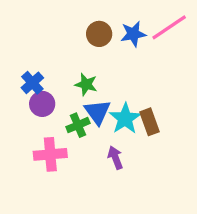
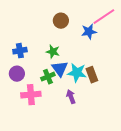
blue star: (133, 34) -> (89, 32), moved
blue cross: (32, 83) -> (20, 51), turned 32
purple circle: (42, 104) -> (17, 74), moved
cyan star: (125, 119) -> (77, 73), turned -30

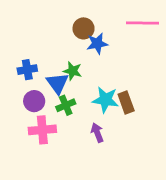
pink line: (104, 17) -> (142, 23), turned 35
blue star: (89, 32) -> (97, 44), moved
blue triangle: (60, 69) -> (57, 83), moved
purple circle: (17, 74) -> (34, 101), moved

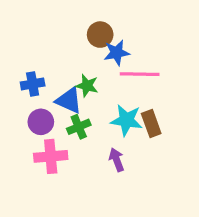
pink line: (142, 23) -> (140, 74), moved
blue triangle: (57, 83) -> (69, 100), turned -30

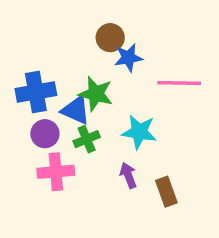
pink line: (140, 74) -> (179, 83), moved
blue cross: (33, 84) -> (36, 92), size x1.5
green star: (87, 86) -> (96, 94), size x1.4
brown rectangle: (151, 124) -> (166, 192), moved

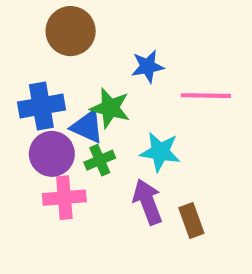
brown circle: (110, 38) -> (71, 31), moved, size x1.5
purple circle: (45, 134) -> (52, 154), size x1.4
purple arrow: (128, 175) -> (148, 202), size x1.5

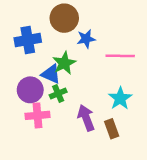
brown circle: (71, 31) -> (64, 18), moved
blue cross: (41, 106) -> (28, 40), moved
green star: (110, 108) -> (64, 63), turned 30
cyan star: (160, 152) -> (120, 98), moved, turned 30

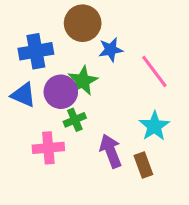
pink line: (120, 56) -> (154, 71), turned 52
blue triangle: (51, 74) -> (23, 95), moved
purple circle: (30, 90) -> (61, 92), moved

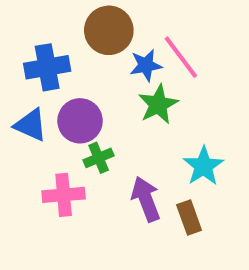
pink line: (154, 71) -> (181, 57), moved
green star: (83, 81) -> (158, 104), moved

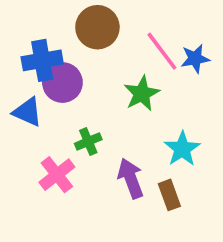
blue star: (146, 65) -> (195, 59), moved
purple circle: (80, 121) -> (62, 82), moved
pink cross: (64, 195) -> (57, 175), turned -33

